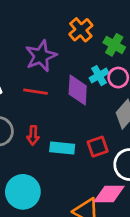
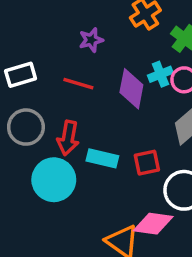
purple star: (41, 56) -> (91, 40), size x0.6
red arrow: (33, 135) -> (68, 138), size x1.4
cyan circle: (23, 192) -> (54, 180), moved

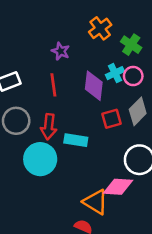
purple star: (91, 40) -> (61, 51), turned -30
red line: (78, 84) -> (53, 85), turned 70
red square: (147, 163) -> (111, 119), moved

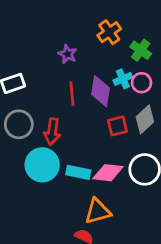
red line: (53, 85) -> (72, 94), moved
cyan rectangle: (76, 140) -> (78, 172), moved
pink diamond: (118, 187) -> (108, 173), moved
orange triangle: (96, 202) -> (98, 211), turned -48

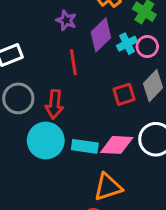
purple diamond: (100, 91) -> (101, 35), moved, turned 40

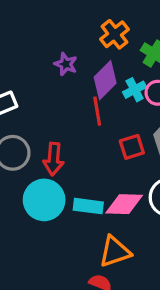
red line: (73, 62) -> (97, 111), moved

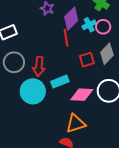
cyan rectangle: (88, 206) -> (60, 82), moved, turned -30

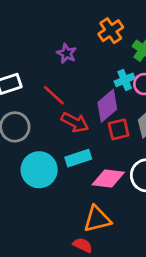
purple diamond: (71, 19) -> (107, 106), moved
red line: (66, 38) -> (54, 95), moved, turned -42
red arrow: (39, 66) -> (75, 122), moved, turned -72

